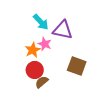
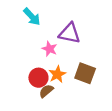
cyan arrow: (41, 22) -> (32, 17), moved
orange star: (33, 50) -> (57, 74), moved

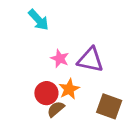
purple triangle: (70, 33) -> (90, 60), moved
brown square: (85, 73) -> (109, 106), moved

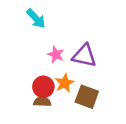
brown square: (109, 106) -> (87, 97), moved
brown semicircle: (56, 109) -> (42, 102), moved, turned 42

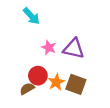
orange star: (65, 83) -> (56, 82), moved
brown semicircle: (42, 102) -> (27, 89), moved, turned -32

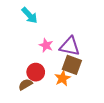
orange star: (56, 82) -> (63, 78), moved
brown square: (76, 84) -> (72, 65), moved

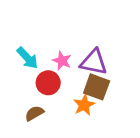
cyan arrow: (30, 15) -> (27, 58), moved
red circle: (36, 72) -> (48, 83), moved

